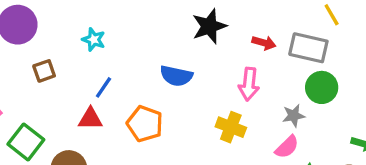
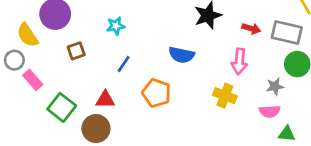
cyan star: (94, 40) -> (116, 26), turned -30
red triangle: (90, 119) -> (105, 100), moved
pink semicircle: (287, 147) -> (270, 111), turned 42

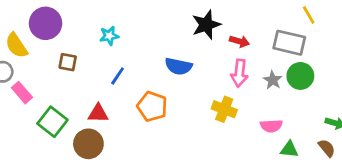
red arrow: (251, 29) -> (239, 41), moved
brown square: (76, 51) -> (68, 62), turned 30
gray star: (275, 86) -> (273, 80), moved, turned -30

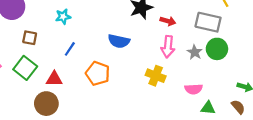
green square: (52, 122) -> (25, 68), moved

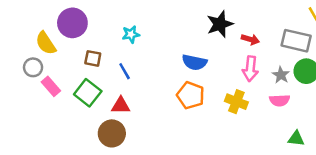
blue line: (70, 49) -> (125, 71), moved, turned -64
orange pentagon: (98, 73) -> (191, 95), moved
pink semicircle: (194, 89) -> (280, 100), moved

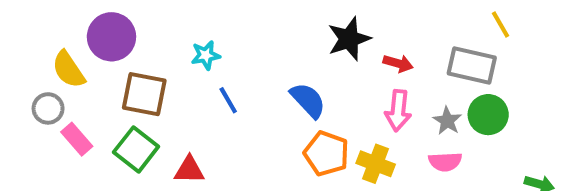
brown square: (93, 58) -> (144, 94), size x1.6
blue semicircle: (194, 62) -> (308, 100), turned -145
blue line: (125, 71) -> (228, 100), moved
orange pentagon: (191, 95) -> (326, 153), moved

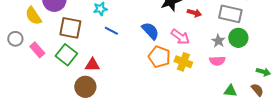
blue line: (228, 100) -> (111, 31), turned -32
gray circle: (48, 108) -> (15, 39), moved
pink arrow: (398, 111) -> (180, 37), moved, turned -60

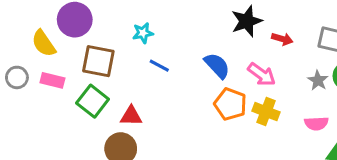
pink rectangle: (37, 50) -> (52, 80), moved, turned -35
pink semicircle: (217, 61) -> (316, 123), moved

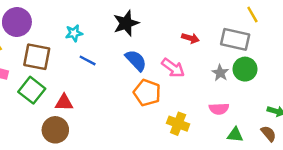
black star: (247, 21) -> (126, 23), moved
yellow cross: (266, 112) -> (178, 124), moved

